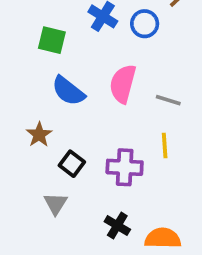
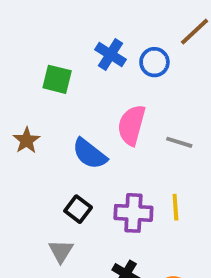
blue semicircle: (68, 91) -> (90, 154), moved
brown star: (39, 135) -> (27, 140), moved
yellow line: (165, 146) -> (175, 207), moved

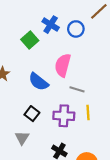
green square: (57, 79) -> (30, 40), moved, turned 35
gray line: (179, 142) -> (77, 89), moved

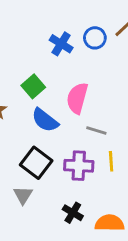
blue circle: (76, 29) -> (95, 38), moved
green square: (30, 40) -> (33, 86), moved
black square: (32, 114) -> (36, 163), size x1.5

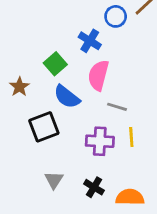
blue cross: (61, 44) -> (90, 41), moved
black square: (36, 163) -> (44, 127), moved, turned 32
gray triangle: (23, 195) -> (54, 180), moved

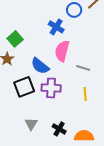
green square: (55, 64) -> (15, 39), moved
gray line: (117, 107) -> (83, 68), moved
purple cross: (100, 141) -> (51, 88), moved

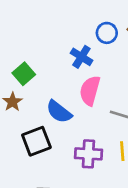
purple cross: (51, 88) -> (88, 154), moved

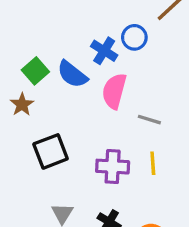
blue circle: (107, 33) -> (134, 37), moved
blue semicircle: (59, 112) -> (72, 74), moved

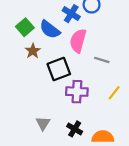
brown star: (22, 104) -> (33, 51), moved
black square: (51, 151) -> (59, 69), moved
yellow line: (153, 163) -> (114, 93), moved, turned 42

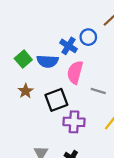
blue semicircle: (50, 29) -> (48, 61), turned -35
brown star: (33, 51) -> (26, 91), moved

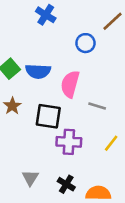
blue cross: (68, 46) -> (46, 15), moved
black square: (56, 100) -> (48, 116), turned 30

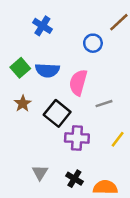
blue cross: (46, 15) -> (42, 26), moved
gray line: (97, 106) -> (104, 104), turned -35
black square: (48, 116) -> (57, 113), turned 30

